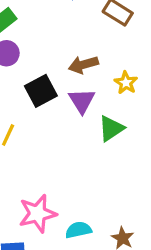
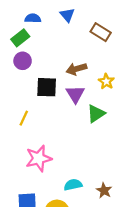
black square: (41, 91) -> (47, 87), turned 30
pink star: (38, 214) -> (39, 158), moved

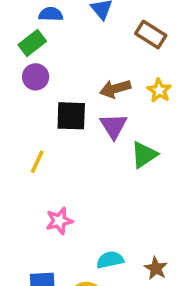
yellow star: (106, 81) -> (159, 90), moved
pink star: (39, 158) -> (59, 221), size x0.7

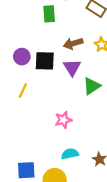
green rectangle: (32, 43) -> (49, 14), moved, turned -56
purple circle: (36, 77) -> (22, 57), moved
pink star: (59, 221) -> (63, 120), moved

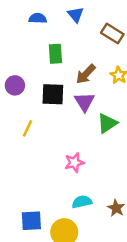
green rectangle: (49, 14) -> (55, 54), moved
brown arrow: (73, 43) -> (86, 74), turned -30
purple circle: (22, 57) -> (15, 85), moved

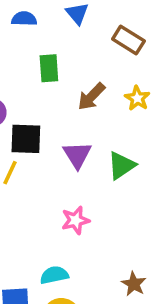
black square: (53, 94) -> (26, 139), moved
purple triangle: (84, 102) -> (77, 155), moved
cyan semicircle: (82, 202) -> (54, 275), moved

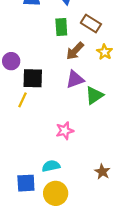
brown rectangle: (128, 40) -> (91, 24), moved
green rectangle: (49, 68) -> (61, 27), moved
purple triangle: (77, 155) -> (75, 79), moved, turned 42

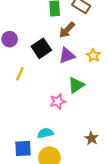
yellow star: (105, 52) -> (93, 55), moved
black square: (33, 78) -> (41, 48), moved, turned -36
green triangle: (94, 95) -> (76, 85), moved

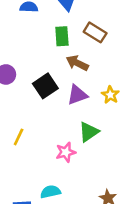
brown arrow: (67, 30) -> (77, 63), turned 72
yellow line: (20, 74) -> (19, 137), moved

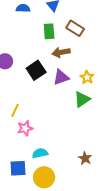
brown arrow: (77, 63) -> (61, 52), turned -36
green triangle: (89, 132) -> (82, 99), moved
pink star: (66, 152) -> (25, 128), moved

